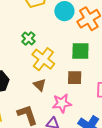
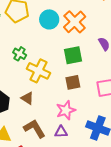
brown triangle: (40, 85) -> (27, 98), moved

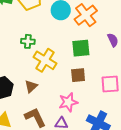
green cross: (20, 54) -> (28, 41), turned -32
brown triangle: (27, 98) -> (31, 86), turned 40

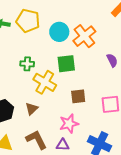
green square: (81, 48) -> (66, 64), moved

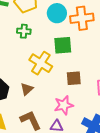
orange cross: (84, 36) -> (82, 18), turned 30
green cross: (27, 64) -> (24, 31), moved

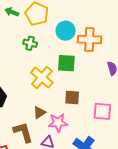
brown triangle: (27, 89) -> (39, 113), moved

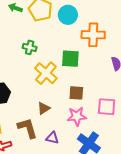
cyan circle: (66, 31) -> (68, 15), moved
green cross: (30, 43) -> (30, 47), moved
pink star: (58, 123) -> (77, 116), moved

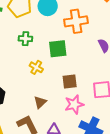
green cross: (30, 47) -> (25, 39), moved
yellow cross: (46, 73) -> (36, 67), size x0.6

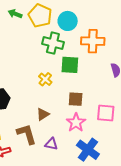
green cross: (25, 39) -> (53, 43), moved, size x1.5
pink star: (74, 104) -> (76, 123), turned -30

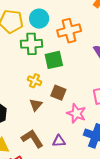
brown square: (76, 99) -> (58, 93), moved, turned 35
brown triangle: (43, 114) -> (36, 105), moved

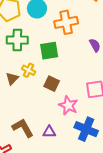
green cross: (31, 44) -> (17, 40), moved
brown triangle: (36, 105) -> (12, 79), moved

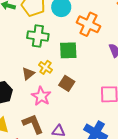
orange cross: (66, 22) -> (88, 24), turned 30
pink star: (68, 105) -> (41, 96), moved

